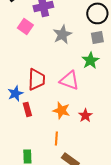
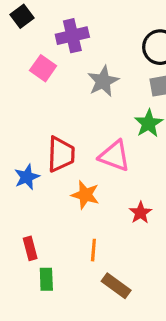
red rectangle: (27, 109) -> (30, 248), moved
orange star: (61, 110) -> (85, 195), moved

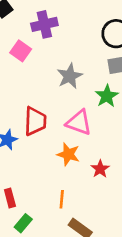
gray star: (103, 81) -> (70, 76), moved
orange star: (85, 195) -> (68, 154), moved
green rectangle: (46, 279) -> (23, 223), turned 42

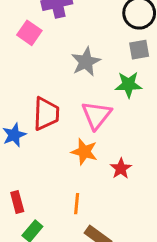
green star: (107, 96) -> (128, 85), turned 30
pink triangle: (79, 122) -> (96, 115), turned 48

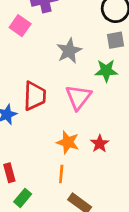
orange star: (84, 152) -> (68, 142), moved

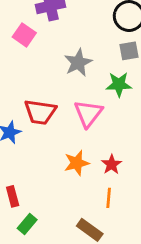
red trapezoid: (35, 96) -> (40, 112), turned 96
orange star: (68, 142) -> (77, 163), turned -30
orange line: (61, 174) -> (109, 198), moved

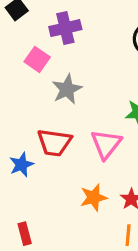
gray star: (78, 63) -> (67, 89), moved

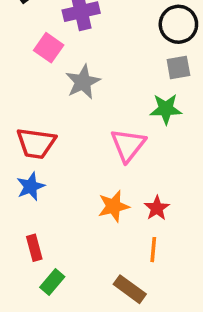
red trapezoid: (54, 143) -> (36, 143), moved
blue star: (21, 165) -> (31, 186), moved

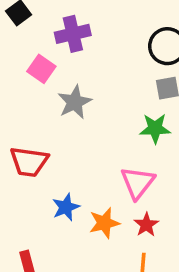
pink triangle: (128, 145) -> (138, 183), moved
blue star: (31, 186) -> (66, 207), moved

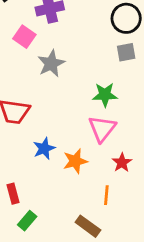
green star: (155, 128) -> (105, 95), moved
red star: (146, 225) -> (122, 163), moved

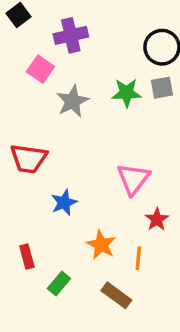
green star: (105, 95) -> (127, 93), moved
orange star: (75, 161) -> (101, 245), moved, turned -30
green rectangle: (27, 221) -> (59, 284), moved

